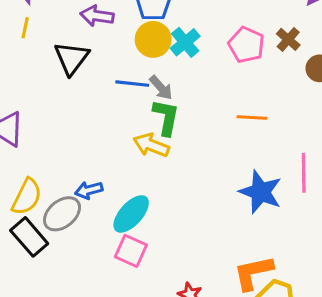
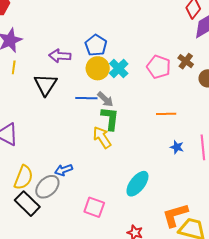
yellow arrow: (151, 145) -> (102, 137), turned 40
blue star: (261, 192) -> (177, 147), moved, size x0.5
cyan ellipse: (131, 214) -> (137, 184), moved

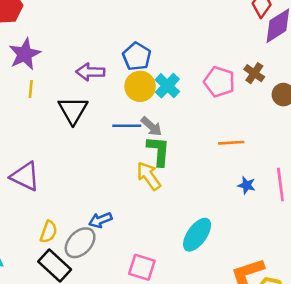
yellow semicircle: (24, 177) -> (49, 232), size x0.7

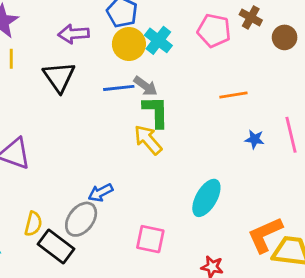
yellow semicircle: (49, 232) -> (33, 224), moved

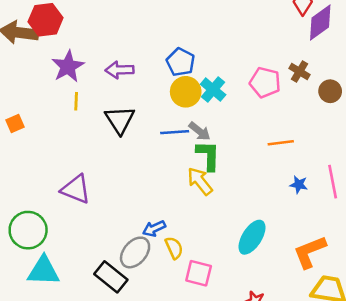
purple arrow: (74, 34) -> (119, 70), moved
yellow semicircle: (33, 224) -> (174, 248), moved, turned -40
orange L-shape: (265, 235) -> (310, 252), moved

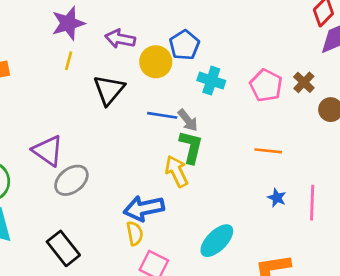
cyan cross: (213, 89) -> (211, 81), turned -35
yellow circle: (186, 92) -> (156, 62), moved
blue arrow: (154, 228) -> (144, 208), moved, size x1.6
gray ellipse: (135, 252) -> (71, 180), moved

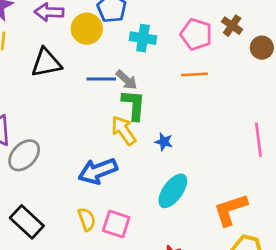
black triangle: (109, 90) -> (46, 63), turned 48
orange line: (268, 151) -> (194, 74), moved
blue star: (277, 198) -> (164, 142), moved
yellow semicircle: (135, 233) -> (87, 219), moved

